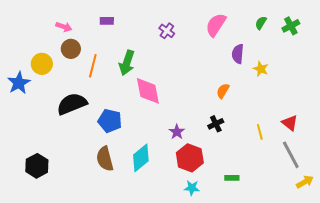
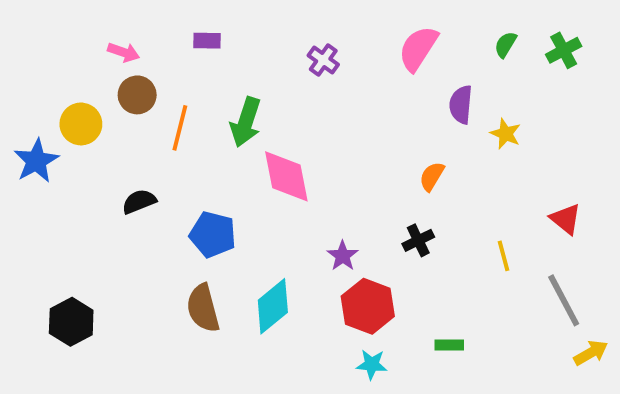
black semicircle: (72, 104) -> (139, 202), size x0.6
red triangle: (290, 123) -> (566, 219), moved

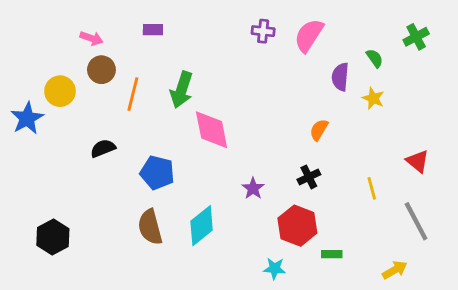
green semicircle: (505, 45) -> (375, 58), moved, turned 114
purple cross: (323, 60) -> (263, 31), moved, turned -30
red hexagon: (368, 306) -> (297, 226), moved
yellow arrow: (591, 353) -> (395, 270), moved

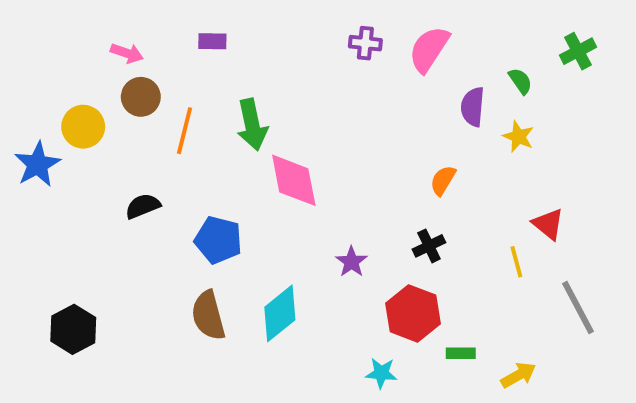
green arrow: (182, 90) -> (252, 125), turned -30
red triangle: (418, 161) -> (548, 224), moved
yellow arrow: (395, 270) -> (518, 375), moved

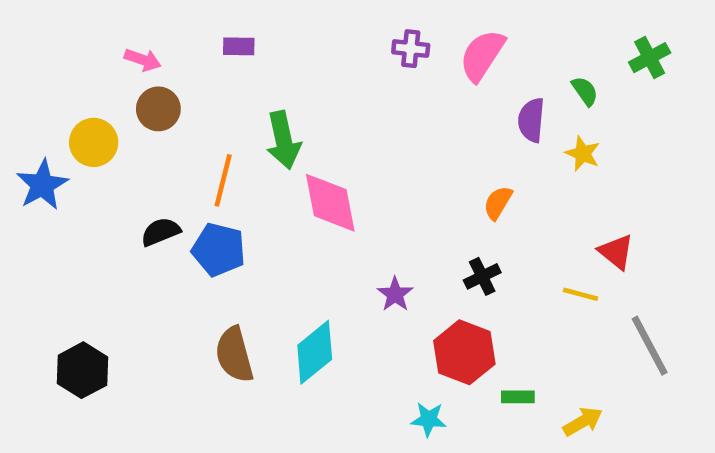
orange line: (185, 131) -> (223, 180), moved
blue pentagon: (218, 240) -> (219, 250), moved
yellow line: (516, 262) -> (580, 294), turned -60

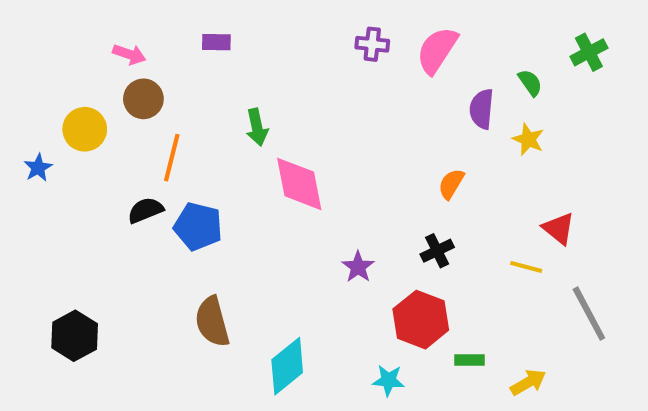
green arrow: (283, 140) -> (257, 127), size x0.7
orange line: (223, 180) -> (172, 158), moved
blue star: (42, 185) -> (38, 168), size x0.6
cyan diamond: (315, 352) -> (287, 366), moved

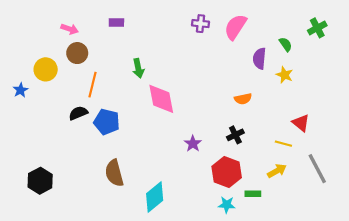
orange semicircle: (451, 184) -> (243, 99), turned -133
cyan star: (388, 380) -> (227, 205), moved
yellow arrow: (528, 382) -> (277, 171), moved

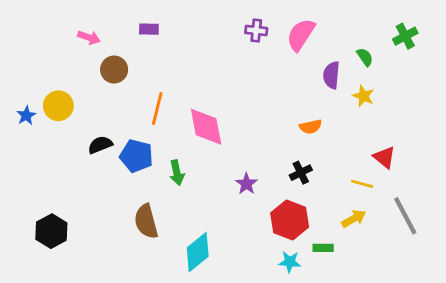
brown circle: (77, 53) -> (114, 70), moved
green arrow: (138, 68) -> (177, 173), moved
yellow circle: (46, 69) -> (58, 106), moved
orange line: (92, 85) -> (157, 109), moved

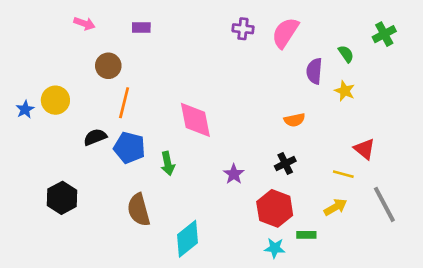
pink arrow: (89, 37) -> (84, 24), moved
orange line: (157, 109) -> (124, 103), moved
black hexagon: (51, 231) -> (62, 198), moved

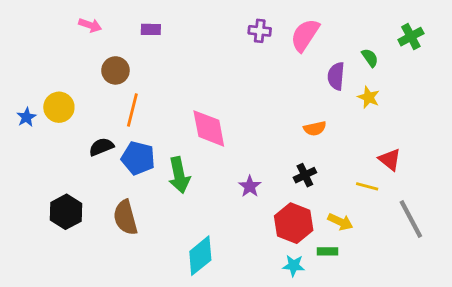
green arrow: (168, 164) -> (179, 175), size x1.4
yellow arrow: (335, 207) -> (340, 222), moved, turned 55
brown semicircle: (139, 210) -> (125, 217), moved

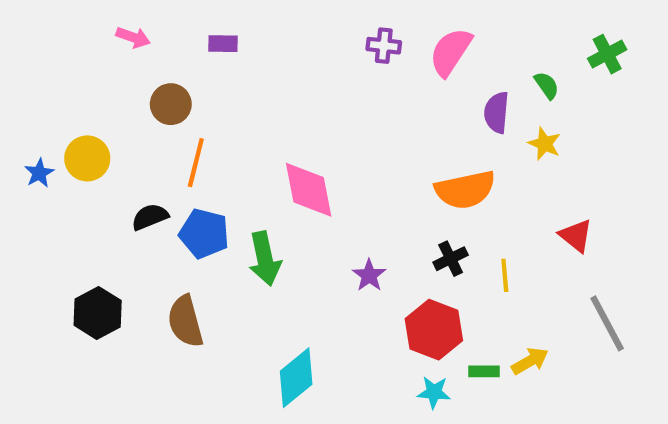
orange semicircle: (315, 128) -> (465, 190), size x1.8
yellow line: (367, 186) -> (505, 275), moved, turned 70
yellow arrow: (340, 222) -> (530, 361), moved, turned -55

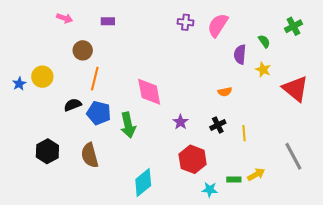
orange semicircle: (465, 190) -> (225, 92), size x0.5
red triangle: (576, 236) -> (295, 89), moved, size x1.6
purple star: (369, 275) -> (180, 122), moved
red hexagon: (434, 330) -> (193, 159), moved

